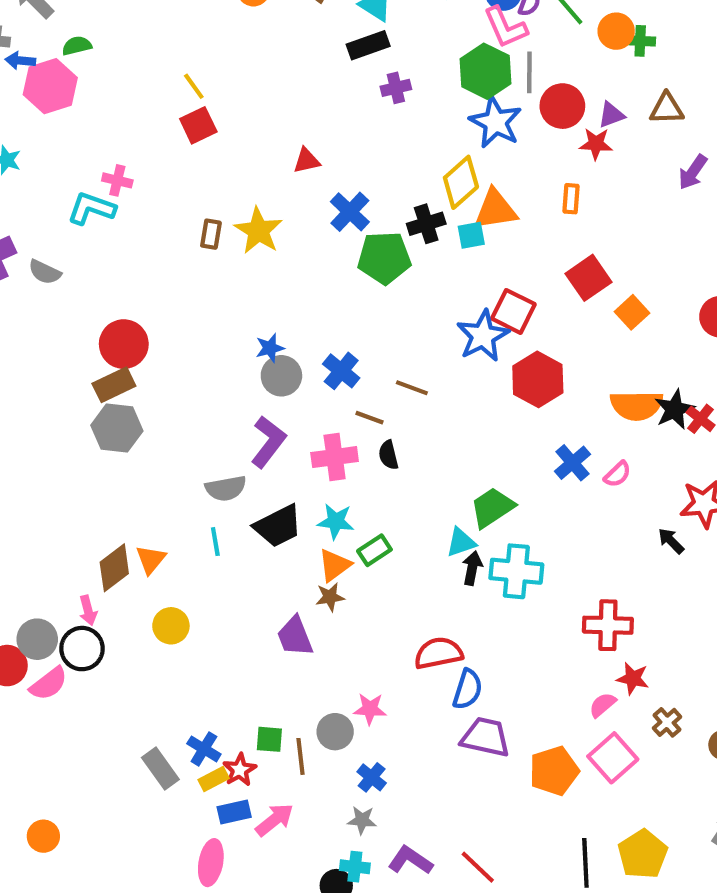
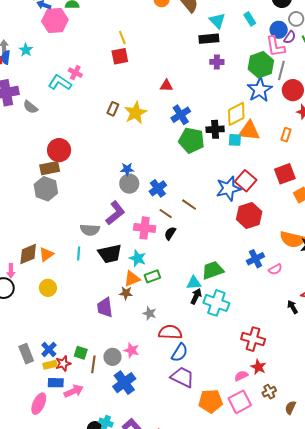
black semicircle: (388, 455) -> (170, 233), turned 32
blue cross: (372, 777) -> (124, 383), size x1.6
gray star: (362, 820) -> (149, 313), moved

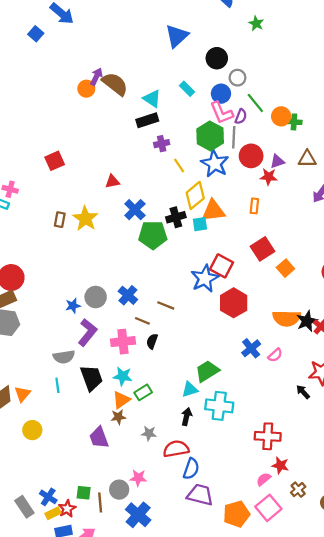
yellow line: (122, 37) -> (179, 166), moved
purple semicircle: (290, 37) -> (241, 117), moved
blue star: (127, 169) -> (73, 306), moved
black trapezoid: (110, 254) -> (91, 378), turned -85
black arrow: (196, 296) -> (187, 417), moved

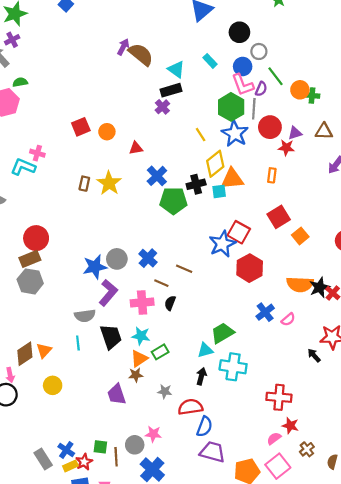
orange circle: (86, 89) -> (107, 132), moved
purple cross: (162, 144) -> (162, 107), moved, turned -32
blue star: (73, 306) -> (95, 267), size x1.6

